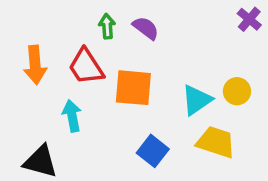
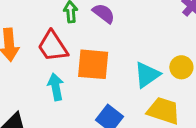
cyan arrow: (72, 116) -> (56, 87), moved

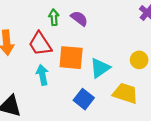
cyan triangle: (147, 75) -> (100, 68), moved

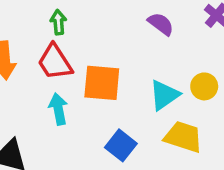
green arrow: (54, 17) -> (58, 22), moved
purple semicircle: (79, 18) -> (161, 24), moved
cyan triangle: (100, 68) -> (164, 95), moved

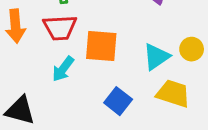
red trapezoid: (55, 62) -> (60, 28), turned -60
cyan arrow: (58, 109) -> (63, 69), turned -132

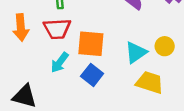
blue square: (118, 101) -> (92, 75), moved

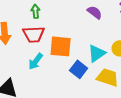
blue square: (92, 75) -> (79, 69), moved

